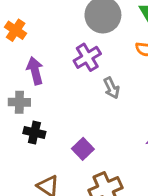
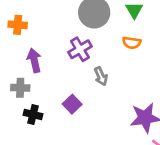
orange cross: (16, 30) -> (18, 25), turned -30
purple square: (83, 149) -> (72, 104), moved

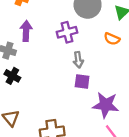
purple square: (72, 104) -> (82, 82), moved, turned 35

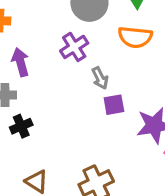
orange semicircle: (112, 39) -> (135, 37), size x1.5
black cross: (12, 76) -> (21, 126), turned -35

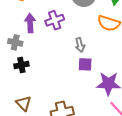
purple cross: (74, 47) -> (55, 20), moved

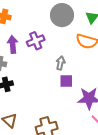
gray arrow: (80, 45) -> (60, 63), turned -152

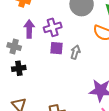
purple square: (66, 81) -> (57, 48), moved

